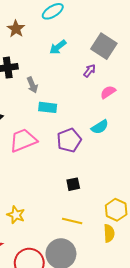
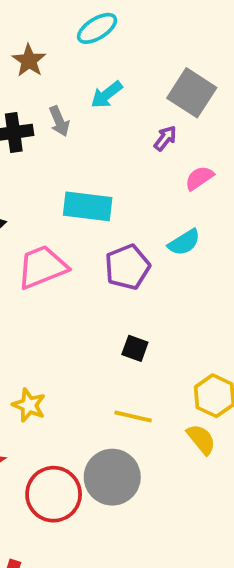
gray arrow: (32, 85) -> (59, 121), moved
cyan rectangle: (48, 107) -> (88, 206), size x1.4
black square: (73, 184) -> (135, 348), turned 32
yellow semicircle: (109, 233) -> (201, 439), turned -36

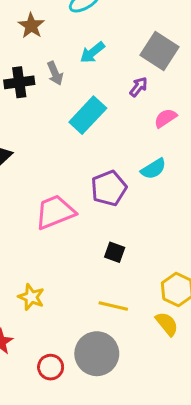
cyan rectangle: (88, 206) -> (88, 115), moved, turned -54
pink trapezoid: (42, 267) -> (55, 212), moved
red circle: (54, 494) -> (51, 367), size x0.6

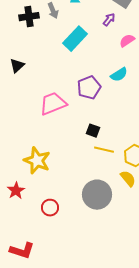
yellow star: (31, 297) -> (37, 161), size x1.5
yellow line: (113, 306) -> (104, 150), moved
gray circle: (97, 354) -> (97, 195), moved

